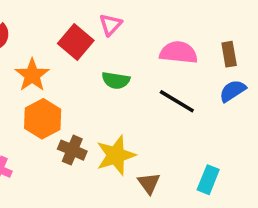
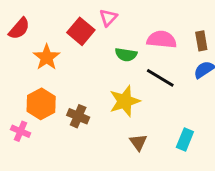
green semicircle: (116, 80) -> (126, 55), moved
orange hexagon: (43, 119) -> (41, 104), moved
yellow star: (116, 155) -> (125, 101), moved

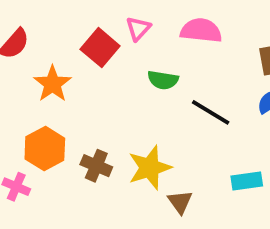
pink semicircle: (162, 40) -> (201, 30), moved
yellow star: (125, 101) -> (150, 168), moved
cyan rectangle: (185, 139) -> (247, 181), moved, turned 60

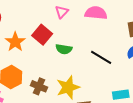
red square: (100, 48) -> (42, 35), moved
green semicircle: (163, 80) -> (64, 49), moved

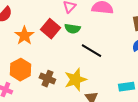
green semicircle: (64, 49) -> (72, 29), moved
black line: (101, 57) -> (91, 51), moved

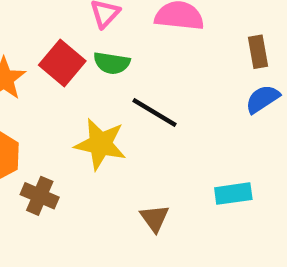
brown cross: (47, 79) -> (40, 196), moved
yellow star: (75, 80) -> (100, 144), moved, turned 30

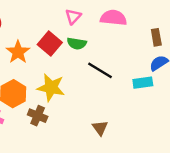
yellow star: (100, 144) -> (51, 88), moved
cyan rectangle: (233, 194) -> (143, 83), moved

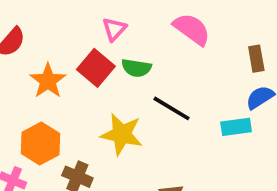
pink triangle: (73, 16) -> (114, 29), moved
pink semicircle: (113, 18) -> (192, 29), turned 30
yellow star: (51, 88) -> (122, 134), moved

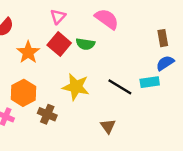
pink triangle: (114, 29) -> (58, 17), moved
pink semicircle: (192, 29) -> (107, 19), moved
black line: (171, 108) -> (120, 87), moved

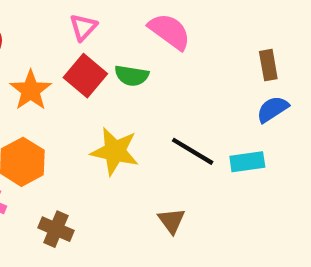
cyan rectangle: (150, 82) -> (247, 162), moved
brown cross: (47, 114) -> (56, 229), moved

